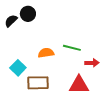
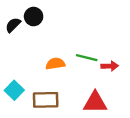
red arrow: (92, 63) -> (110, 66), moved
cyan square: (18, 68) -> (14, 90), moved

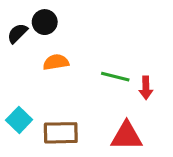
orange semicircle: (55, 64) -> (56, 62), moved
red arrow: (110, 66) -> (146, 88), turned 91

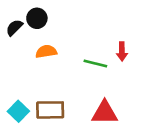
red arrow: (146, 88) -> (122, 51), moved
cyan square: (19, 120) -> (18, 111), moved

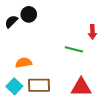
orange semicircle: (46, 51) -> (24, 63), moved
red arrow: (122, 51) -> (92, 32), moved

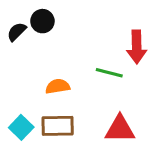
red arrow: (92, 32) -> (137, 47), size x1.5
orange semicircle: (24, 63) -> (58, 86), moved

